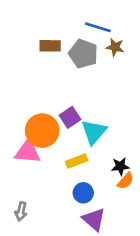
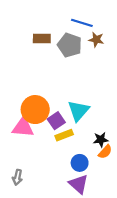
purple square: (70, 117) -> (56, 121), moved
blue circle: (83, 193) -> (80, 163), moved

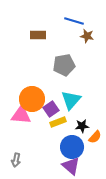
gray pentagon: (70, 45) -> (64, 65), moved, turned -30
black star: (101, 140) -> (82, 126), moved
blue circle: (80, 163) -> (72, 147), size x1.5

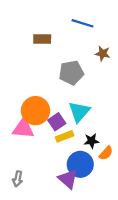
brown star: (87, 36) -> (103, 54), moved
purple triangle: (71, 166) -> (68, 179), moved

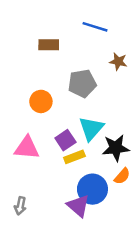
orange circle: (35, 111) -> (41, 101), moved, size x0.7
black star: (91, 141) -> (116, 148), moved, size x1.5

